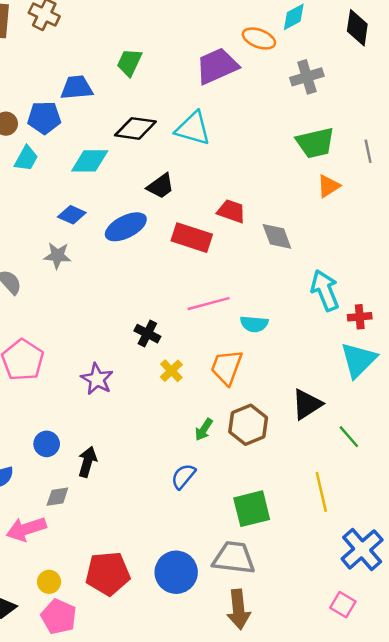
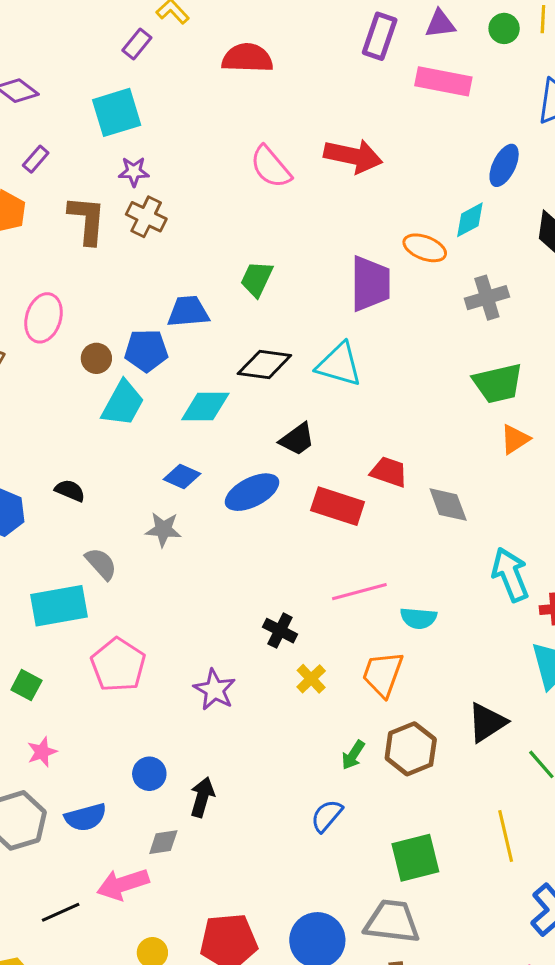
purple trapezoid: (217, 66) -> (370, 284), turned 114
cyan trapezoid: (26, 158) -> (123, 403), size x1.4

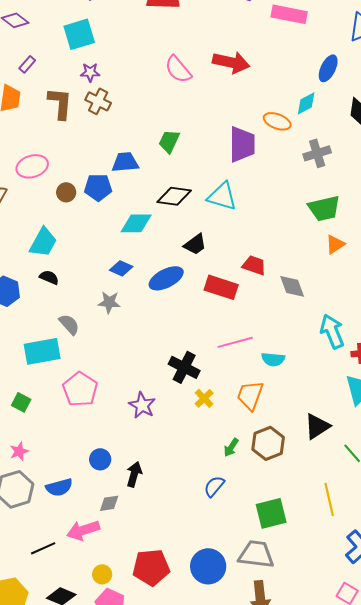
pink ellipse: (44, 318) -> (32, 166), turned 56
cyan trapezoid: (123, 403) -> (43, 242), moved
black cross: (280, 631) -> (184, 367), size x1.4
pink star: (42, 752) -> (19, 451), moved

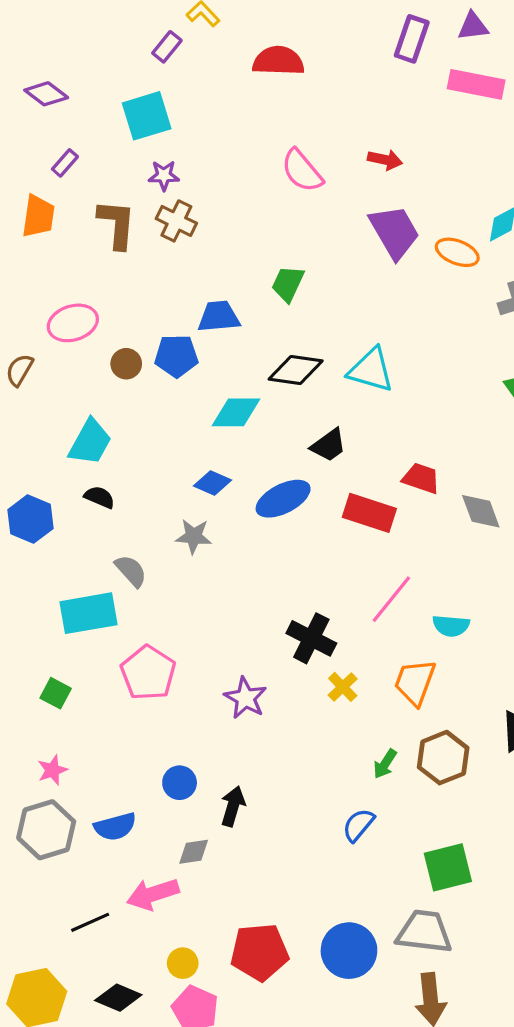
red arrow: (231, 62) -> (385, 160), size x0.6
purple trapezoid: (242, 144) -> (394, 232), moved, turned -30
pink line: (235, 342) -> (391, 599), turned -36

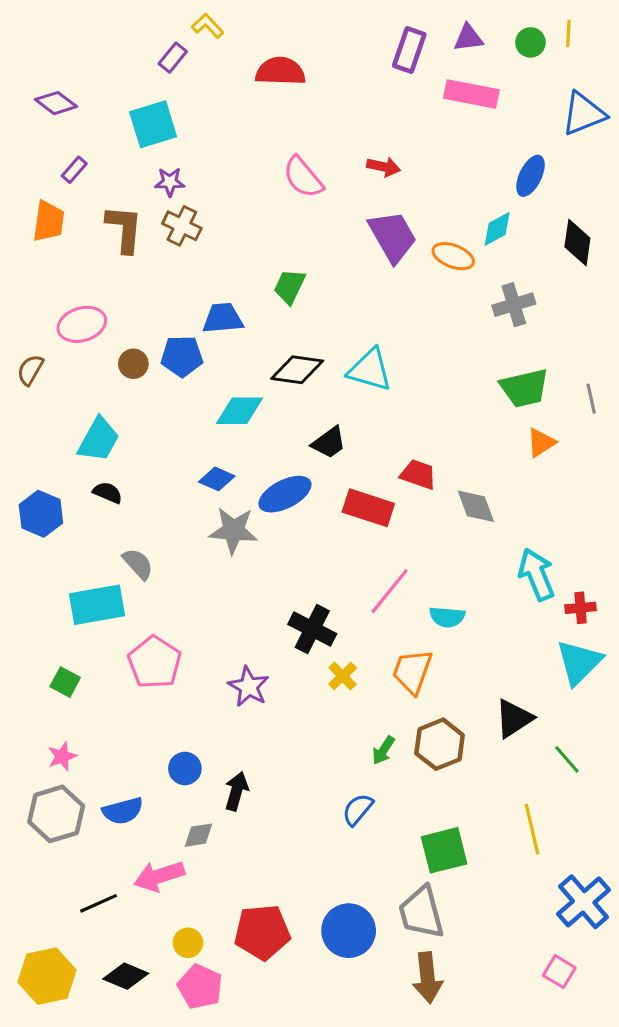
gray star: (194, 536) -> (233, 530), moved, size x1.4
gray trapezoid: (424, 932) -> (421, 912), turned -112

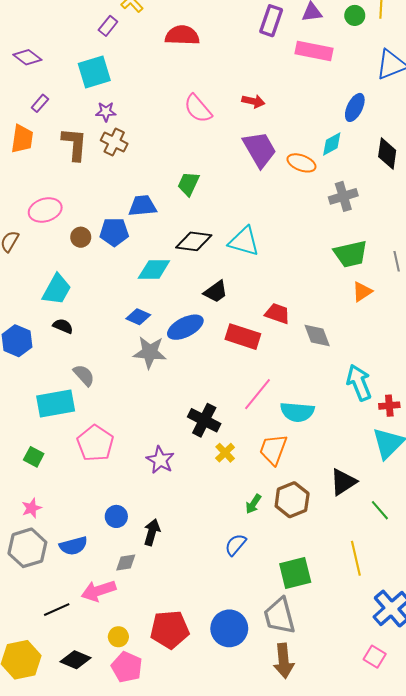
cyan semicircle: (447, 617) -> (297, 412), size x1.4

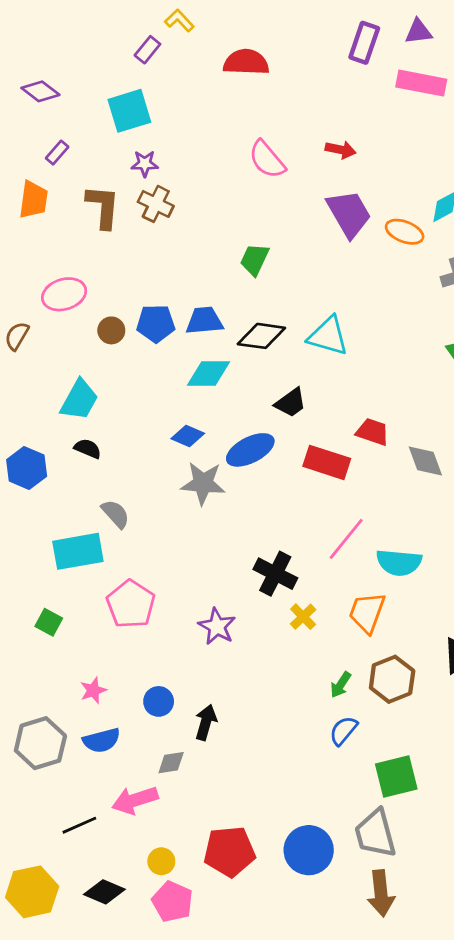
blue trapezoid: (142, 206) -> (204, 321), moved
pink star: (32, 508) -> (93, 690), moved
blue semicircle: (236, 545) -> (343, 731), moved

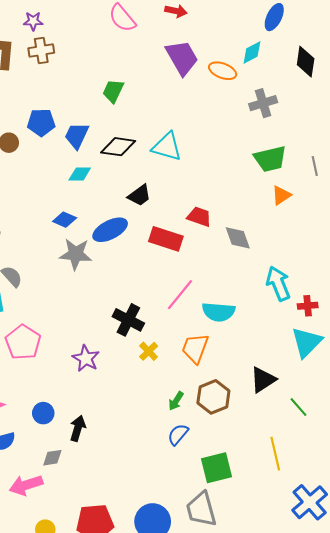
brown cross: (156, 204) -> (41, 50), turned -35
blue trapezoid: (204, 321) -> (77, 136), turned -60
blue pentagon: (156, 323) -> (41, 122), moved
cyan diamond: (209, 373) -> (80, 174), size x0.7

